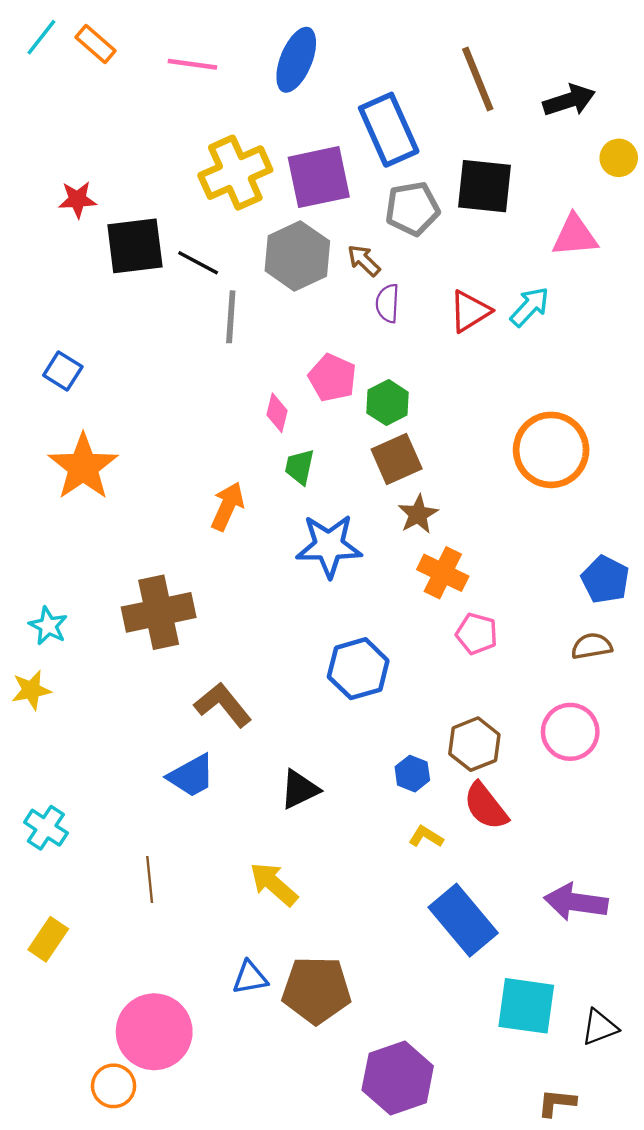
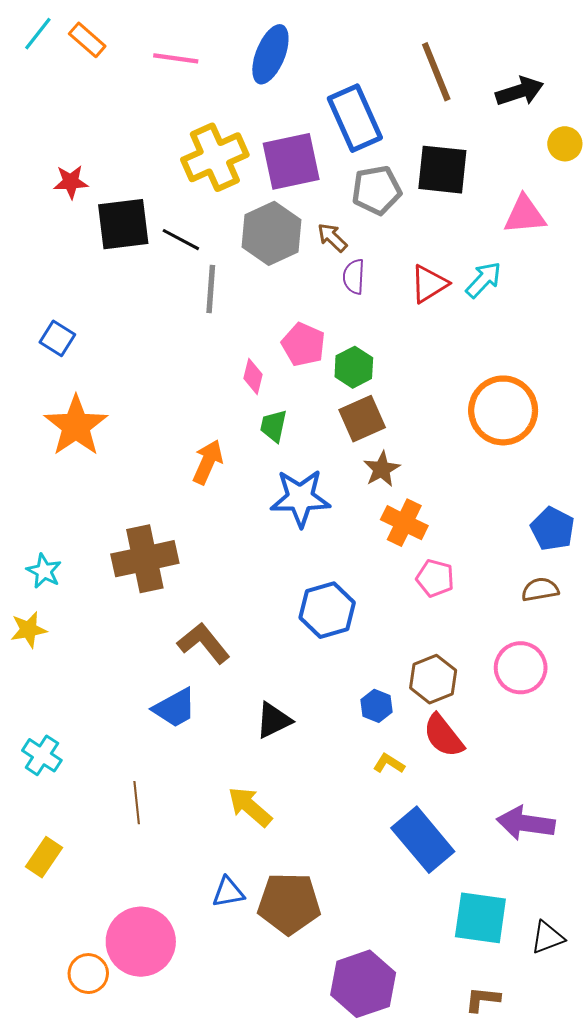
orange circle: (114, 1086) -> (88, 974), moved
brown L-shape: (557, 1103) -> (483, 999), moved

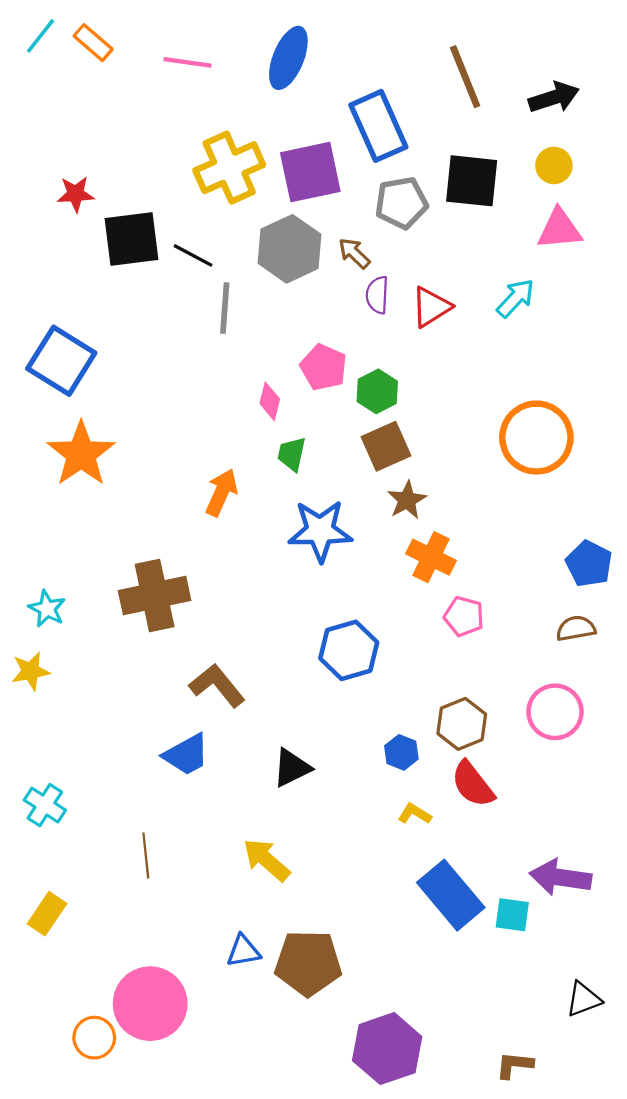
yellow circle: (565, 144) -> (554, 165), moved
red triangle: (429, 284) -> (431, 307), moved
blue square: (57, 338) -> (61, 361), size x1.8
cyan square: (480, 918) -> (512, 915), moved, size x0.6

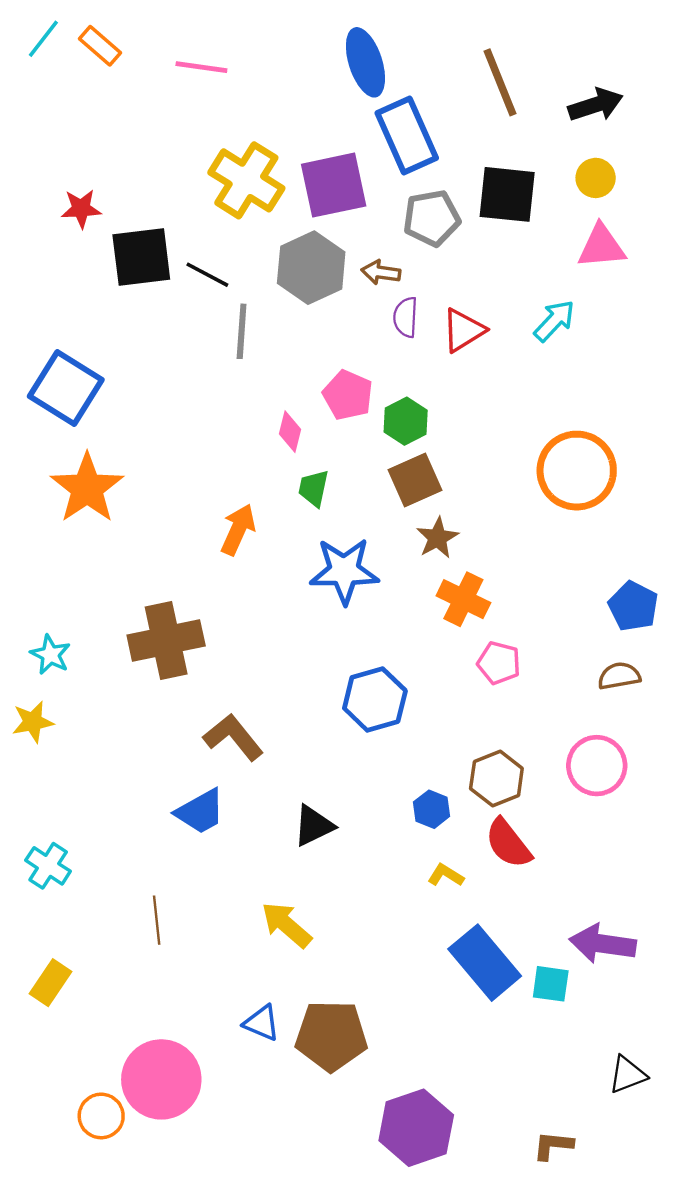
blue ellipse: (288, 58) -> (365, 62), moved, turned -40
yellow cross: (229, 168) -> (246, 180), turned -34
brown arrow: (354, 253) -> (381, 272), turned -36
blue triangle: (243, 951) -> (262, 1023), turned 33

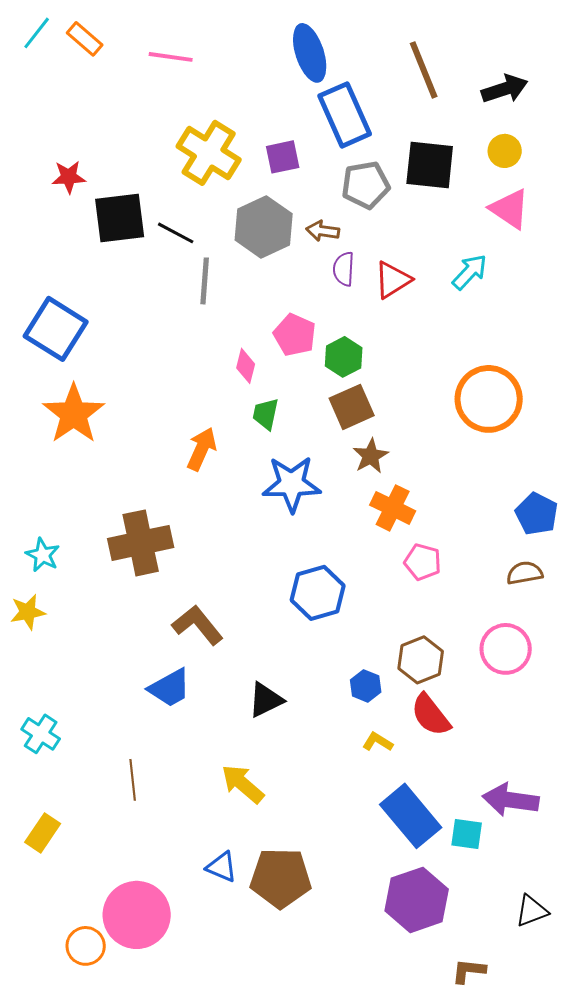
purple square: (334, 185) -> (283, 157), size x0.6
pink triangle: (601, 246) -> (510, 209), turned 39
purple hexagon: (416, 1128) -> (417, 900), moved

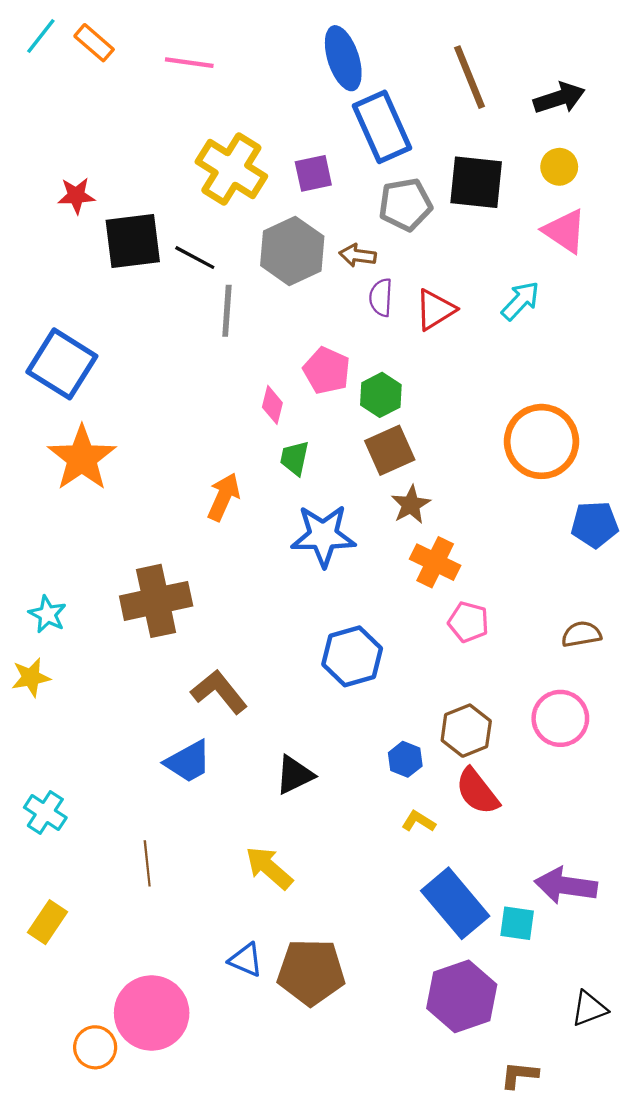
blue pentagon: (537, 514) -> (595, 525), moved, turned -30

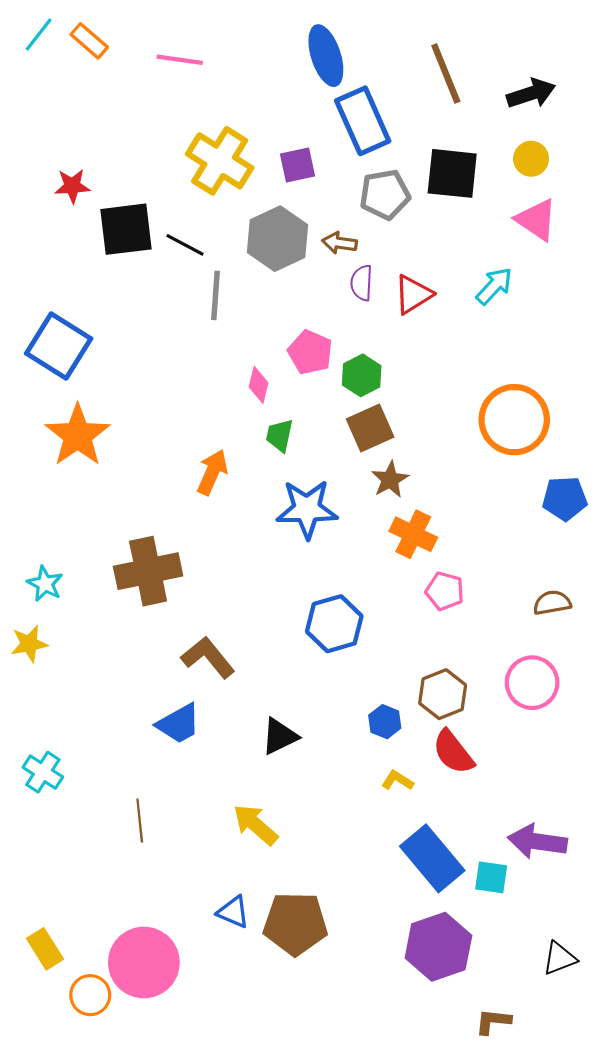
yellow rectangle: (47, 922) -> (45, 949), moved, turned -66

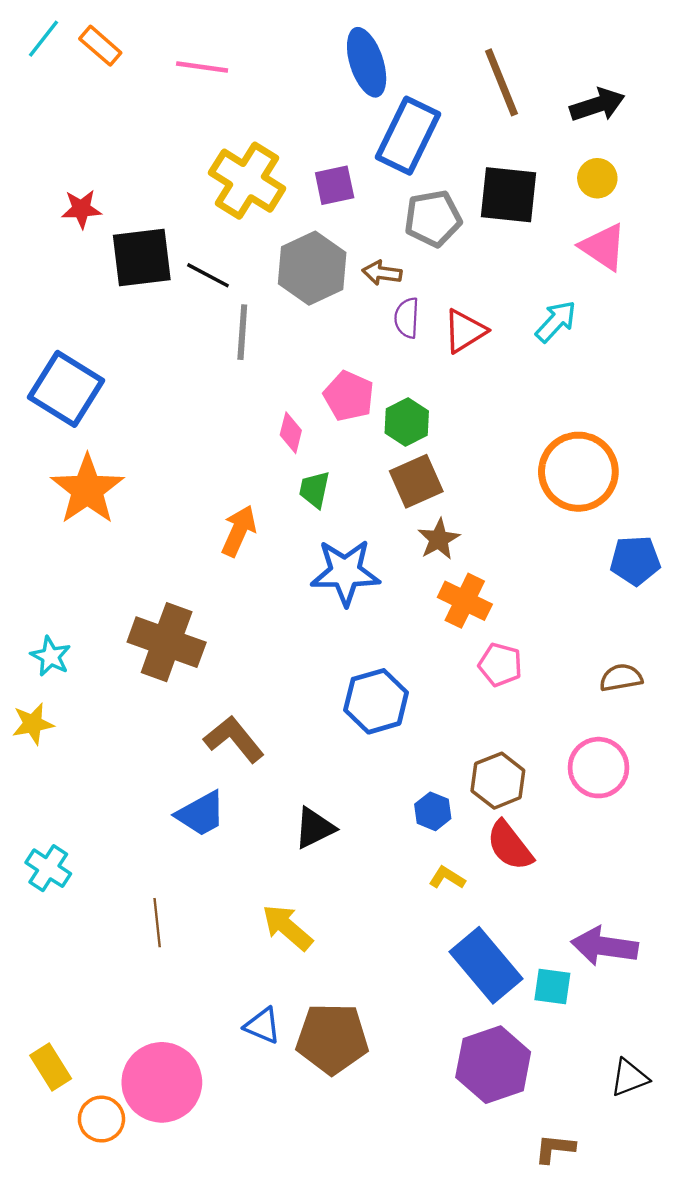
blue rectangle: (363, 121) -> (408, 136), turned 50
brown cross: (148, 571) -> (167, 642), turned 32

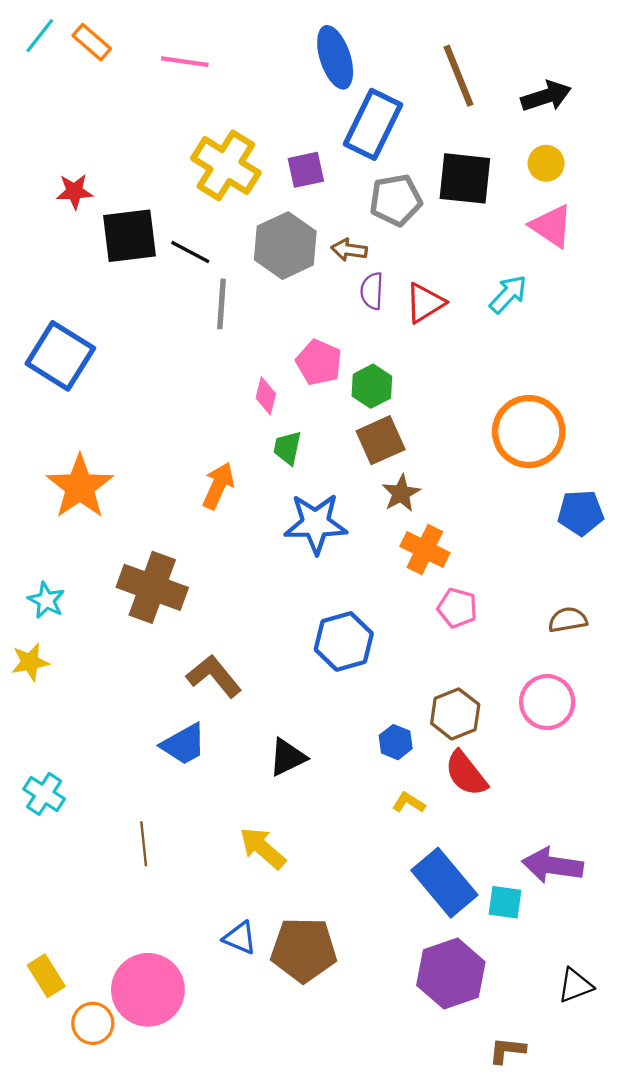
orange star: (87, 489) -> (80, 487), moved

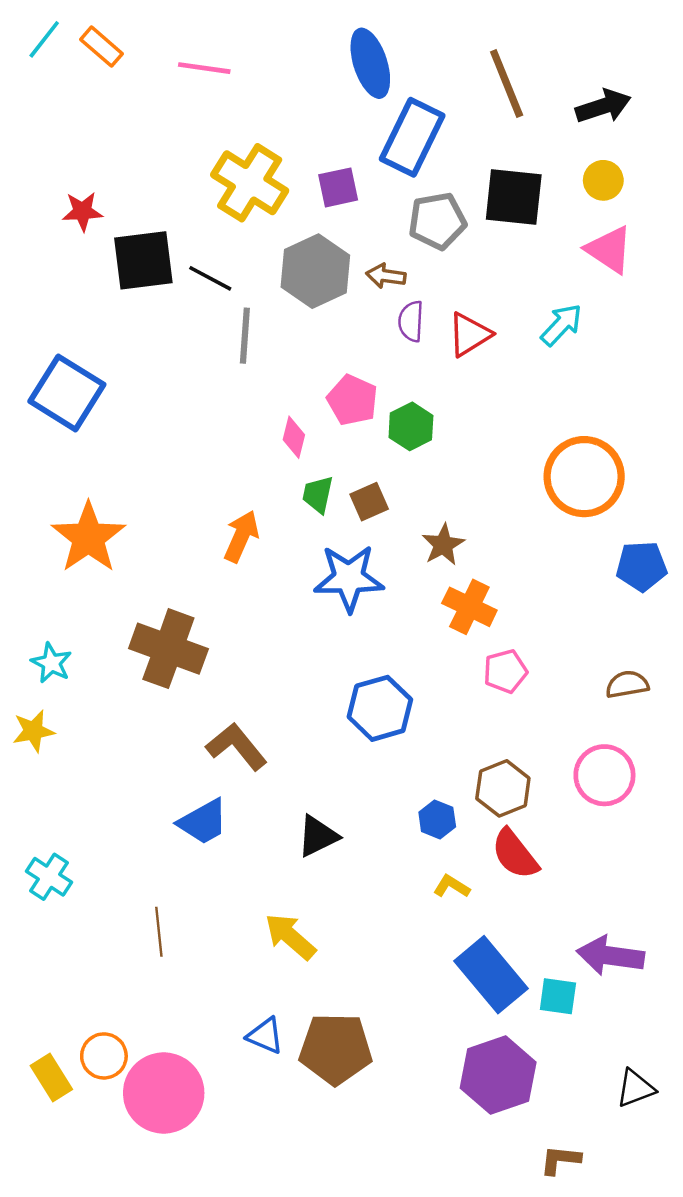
brown square: (381, 440) -> (369, 502), moved, size x0.7
pink pentagon: (457, 608) -> (505, 671), turned -30
orange circle: (93, 1023) -> (104, 1056), moved

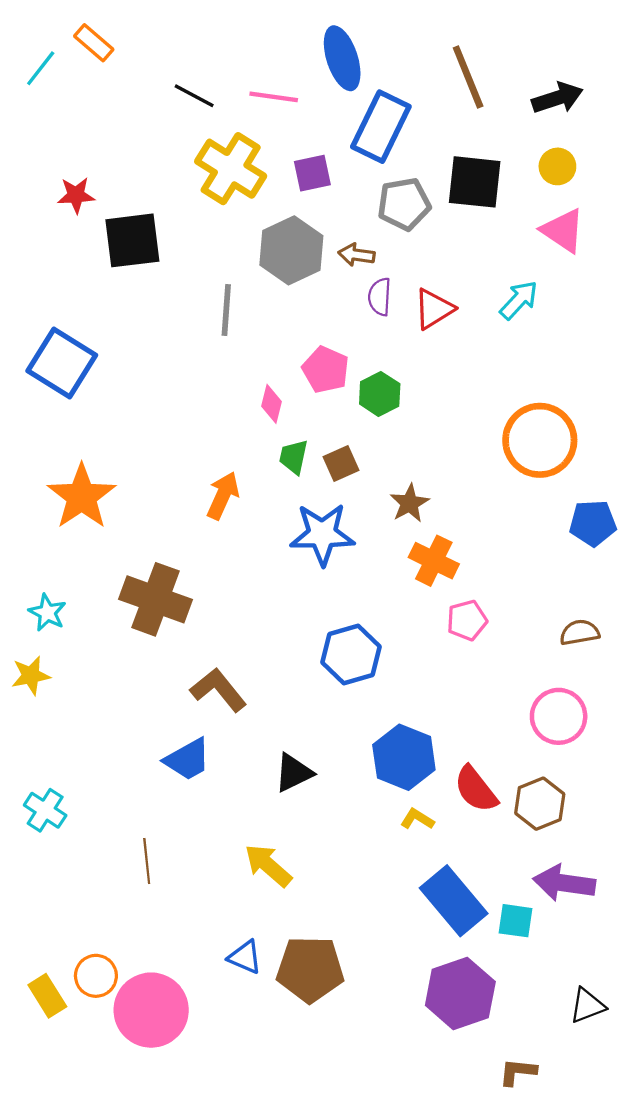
cyan line: (44, 39) -> (41, 68), moved
pink line: (204, 68) -> (274, 97), moved
black line: (210, 278) -> (194, 96), moved
brown hexagon: (503, 788) -> (540, 804), moved
blue hexagon: (437, 819) -> (404, 757), size x1.8

